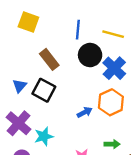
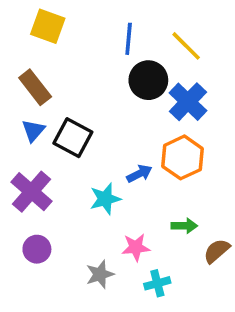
yellow line: (113, 34) -> (186, 46), turned 30
brown rectangle: (49, 59) -> (35, 87), moved
cyan star: (44, 136) -> (105, 199), moved

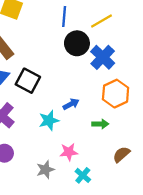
yellow line: (186, 46) -> (102, 21), turned -75
orange hexagon: (183, 157) -> (116, 94), moved
green arrow: (184, 226) -> (100, 124), moved
cyan cross: (157, 283) -> (83, 175), turned -35

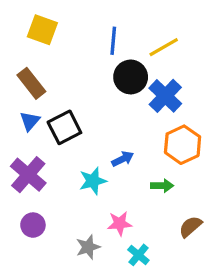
black square: (28, 81) -> (64, 127), turned 35

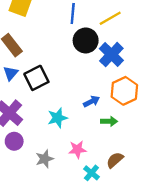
blue arrow: (123, 159) -> (91, 101), moved
purple circle: (33, 225) -> (14, 141), moved
brown semicircle: (190, 227) -> (115, 160), moved
gray star: (88, 247) -> (45, 159), moved

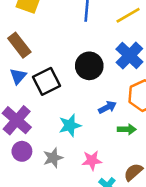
black circle: (86, 40) -> (89, 66), moved
gray star: (45, 159) -> (53, 158), moved

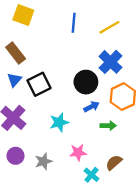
black circle: (89, 66) -> (86, 82), moved
purple circle: (22, 151) -> (16, 156), moved
gray star: (53, 158) -> (43, 161), moved

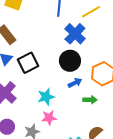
blue cross: (111, 62) -> (75, 34), moved
pink star: (78, 152) -> (49, 118), moved

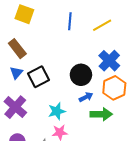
blue cross: (75, 34) -> (109, 61), moved
green arrow: (90, 100) -> (101, 114), size x1.5

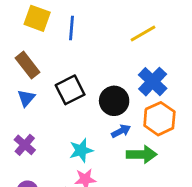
blue line: (70, 21) -> (71, 28), moved
black square: (39, 77) -> (70, 90), moved
purple cross: (15, 107) -> (25, 145), size x0.7

